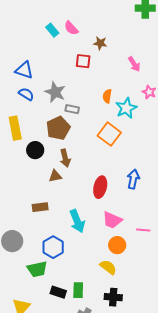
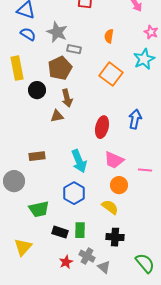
cyan star: (126, 108) -> (144, 59), moved
brown rectangle: (40, 207) -> (37, 156), moved
blue hexagon: (53, 247) -> (74, 193), moved

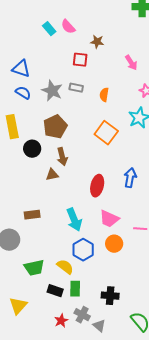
gray rectangle: (74, 49) -> (76, 88), moved
blue hexagon: (74, 193) -> (83, 250), moved
yellow semicircle: (110, 207) -> (65, 267), moved

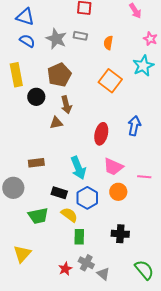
black rectangle: (55, 291) -> (59, 193), moved
black cross: (110, 296) -> (120, 234), moved

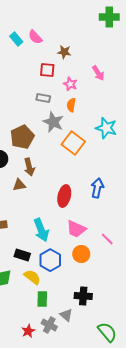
gray star: (56, 39) -> (53, 122), moved
pink star: (150, 39) -> (70, 84), moved
cyan star: (143, 66) -> (106, 128), turned -30
pink line: (144, 177) -> (107, 239), turned 40
gray triangle: (103, 274) -> (66, 315), moved

